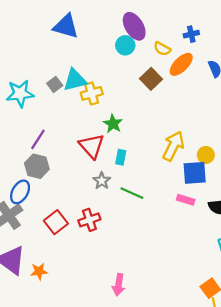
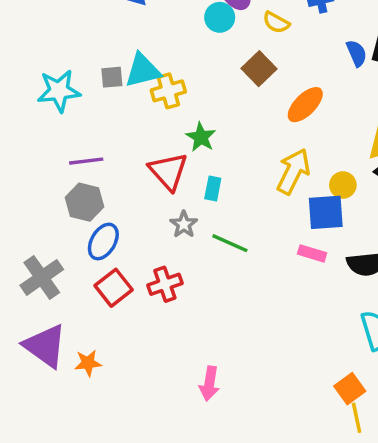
orange ellipse: (181, 64) -> (305, 105), moved
gray square: (55, 84) -> (112, 77), turned 32
purple line: (38, 139) -> (86, 161), turned 50
blue ellipse: (20, 192) -> (103, 241), moved

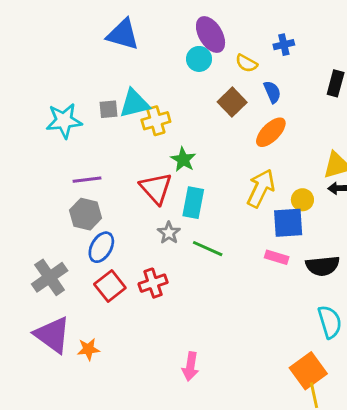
blue semicircle: (357, 53) -> (272, 92), moved
cyan rectangle: (213, 188) -> (193, 203), size x1.5
orange square: (350, 389) -> (308, 371), size x1.4

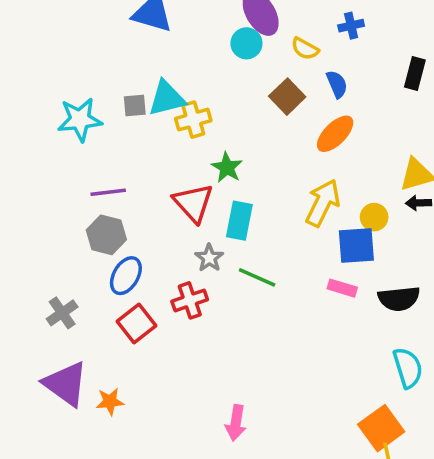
gray cross: (50, 277) -> (62, 313), size x0.7
red cross: (153, 283) -> (190, 300), moved

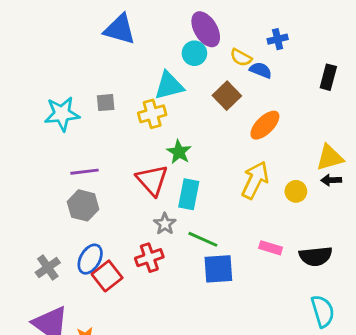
blue semicircle: (337, 84) -> (261, 70), moved, turned -45
cyan triangle: (167, 98) -> (169, 86), moved
blue square: (356, 245) -> (218, 269), moved
blue ellipse: (126, 276) -> (90, 259), moved

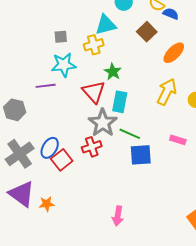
cyan star: (62, 114) -> (64, 65), moved
gray hexagon: (83, 205) -> (15, 110), moved
gray star: (165, 224) -> (103, 123), size x1.8
gray cross: (48, 267) -> (20, 154), size x1.6

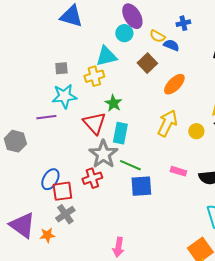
gray cross: (20, 154) -> (65, 214), moved, size x0.7
red square: (62, 160) -> (62, 191), turned 30

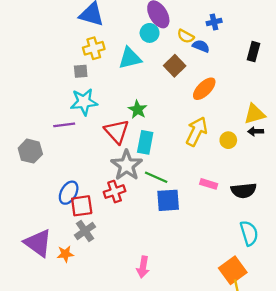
yellow cross: (94, 76) -> (94, 48), moved

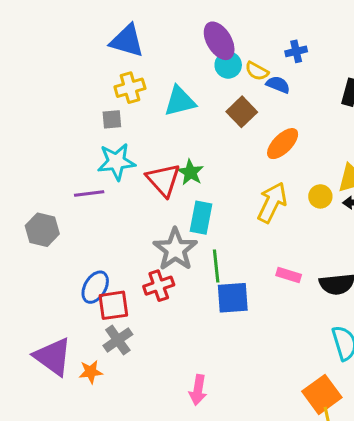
cyan circle: (150, 33) -> (228, 65), moved
red triangle: (117, 131) -> (163, 180), moved
yellow circle: (228, 140) -> (320, 196), moved
green line: (156, 177) -> (216, 266), turned 60

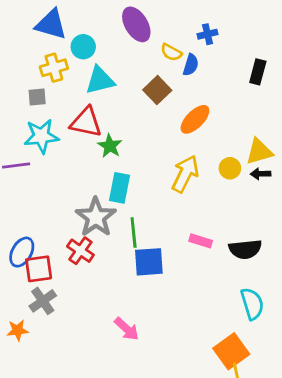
cyan circle: (228, 65) -> (83, 47), moved
blue semicircle: (278, 85) -> (191, 65), turned 85
red triangle: (163, 180) -> (86, 122), moved, turned -36
red cross: (159, 286) -> (80, 251), turned -36
pink arrow: (198, 390) -> (127, 329), moved, turned -56

